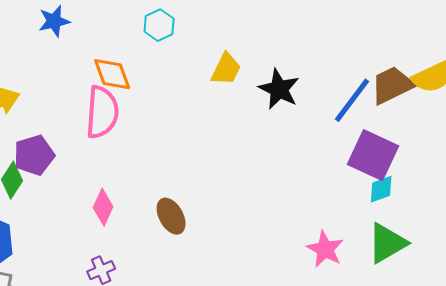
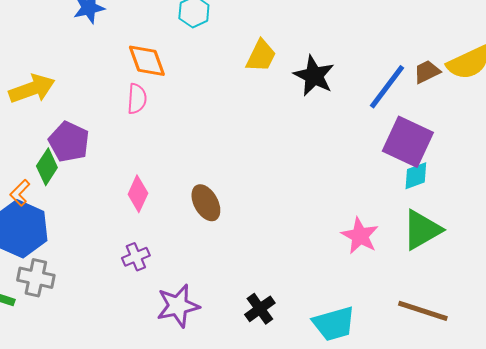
brown trapezoid: (392, 85) -> (427, 72), size x0.6
pink semicircle: (102, 112) -> (137, 99), size x0.6
purple pentagon: (34, 155) -> (69, 142), turned -30

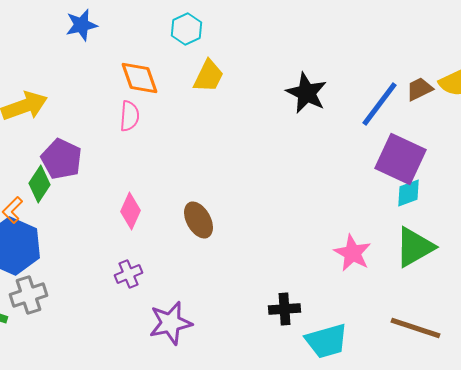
yellow trapezoid: (261, 56) -> (208, 76), moved
gray cross: (36, 278) -> (28, 295), turned -30
black cross: (260, 309) -> (284, 309), moved, turned 32

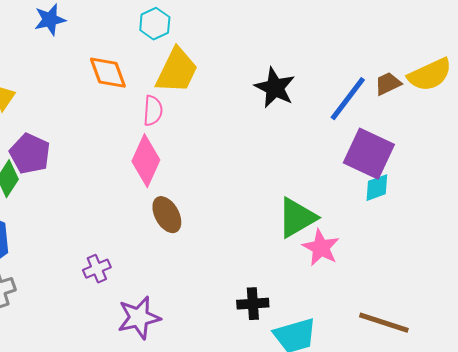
yellow trapezoid: (208, 76) -> (177, 71), size x1.4
pink semicircle: (130, 116) -> (153, 111), moved
pink diamond: (130, 211) -> (146, 161), moved, size x1.4
green triangle: (414, 247) -> (297, 218), moved

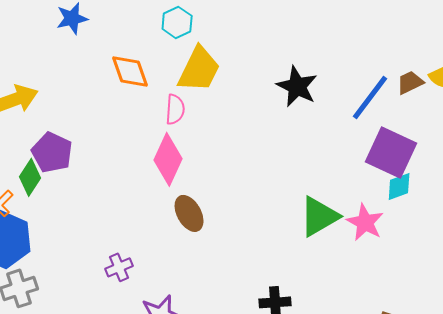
pink star: (321, 248) -> (365, 222), moved

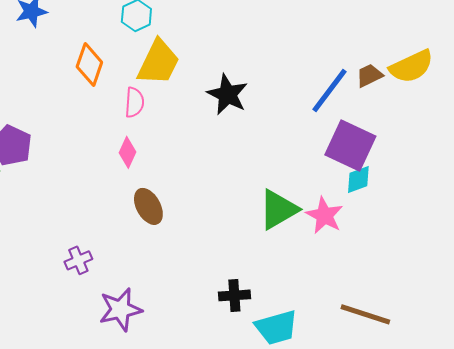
orange diamond: (130, 71) -> (89, 64), turned 39
black star: (297, 86) -> (227, 94), moved
pink diamond: (168, 159) -> (127, 152), size x0.6

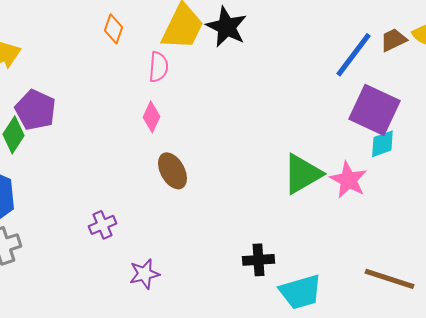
orange diamond: (89, 64) -> (113, 29), size x0.7
black star: (227, 94) -> (226, 27), moved
purple star: (120, 309) -> (144, 274), size x0.7

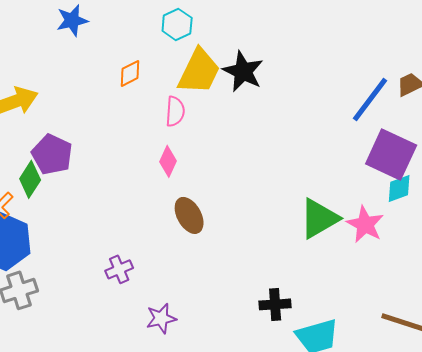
orange diamond: (113, 29) -> (130, 73), turned 44

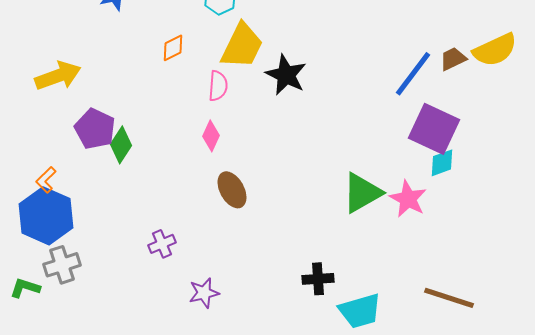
black star: (243, 71) -> (286, 75), moved
green diamond: (30, 179) -> (121, 145), moved

